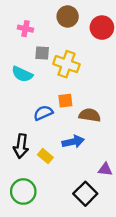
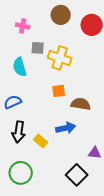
cyan semicircle: (22, 74) -> (20, 67), turned 48
blue semicircle: (43, 113) -> (13, 102), moved

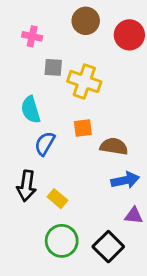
cyan semicircle: (20, 67) -> (31, 110), moved
blue semicircle: (13, 102) -> (45, 144), moved, turned -36
blue arrow: (66, 128) -> (125, 180), moved
green circle: (21, 173) -> (62, 241), moved

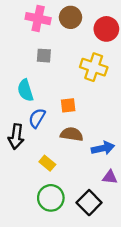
pink cross: (32, 36) -> (38, 19), moved, size x1.5
yellow cross: (84, 81) -> (94, 67), moved
brown semicircle: (114, 146) -> (72, 134), moved
black arrow: (26, 186) -> (16, 137), moved

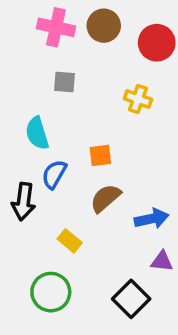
yellow cross: (94, 67) -> (138, 99), size x0.7
brown semicircle: (72, 134) -> (105, 198), turned -50
green circle: (51, 198) -> (51, 292), moved

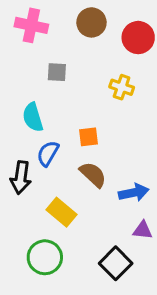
pink cross: (56, 27) -> (31, 25), moved
brown semicircle: (105, 198) -> (93, 174), turned 84
yellow rectangle: (70, 241) -> (61, 212), size x1.4

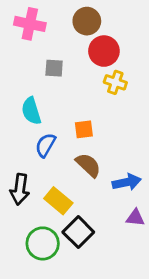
red circle: (138, 38) -> (104, 51), moved
black arrow: (21, 177) -> (20, 189), moved
black square: (116, 263) -> (78, 232), moved

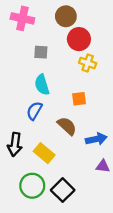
cyan semicircle: (31, 111) -> (42, 85), moved
orange square: (84, 129) -> (79, 99), moved
black square: (78, 232) -> (63, 190), moved

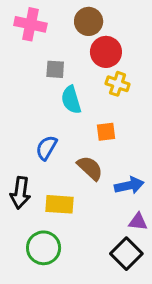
cyan semicircle: (42, 85) -> (71, 100), moved
yellow rectangle: (44, 153) -> (60, 204), turned -36
black square: (63, 190) -> (126, 254), moved

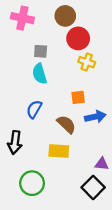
cyan semicircle: (71, 100) -> (40, 74), moved
blue arrow: (129, 185) -> (95, 117), moved
yellow rectangle: (60, 204) -> (59, 151), moved

